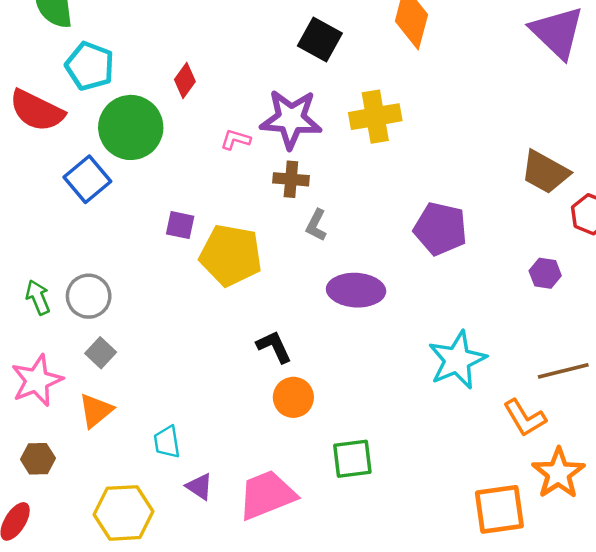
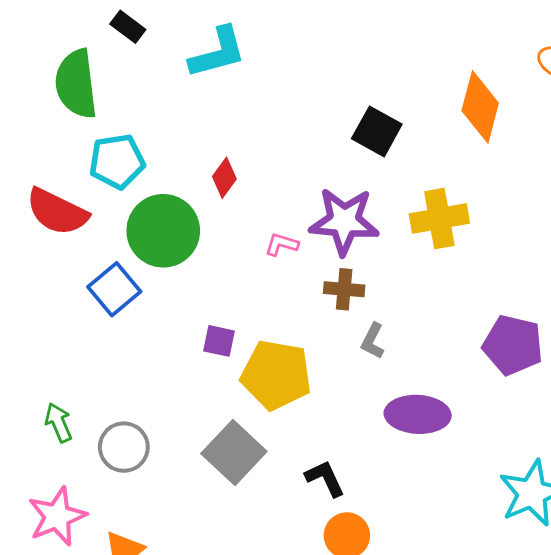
cyan pentagon: (90, 66) -> (117, 161), turned -30
gray circle: (89, 296) -> (124, 447), moved
gray square: (101, 353) -> (234, 452), moved, size x1.8

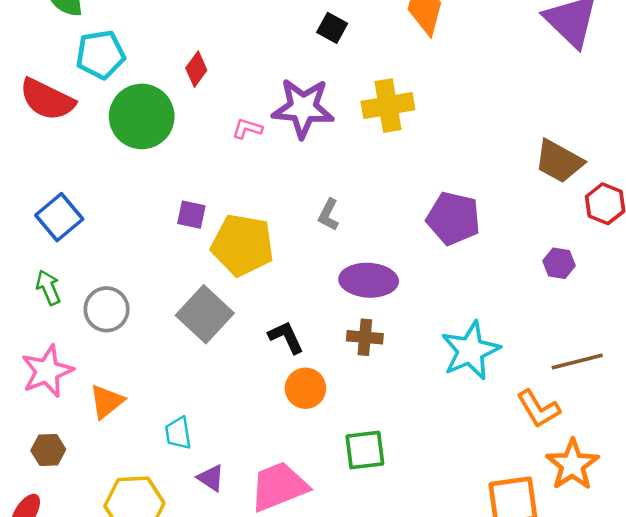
black square: (377, 131) -> (332, 28), size x0.7
blue square: (114, 289) -> (59, 217), moved
brown cross: (344, 289) -> (365, 337), moved

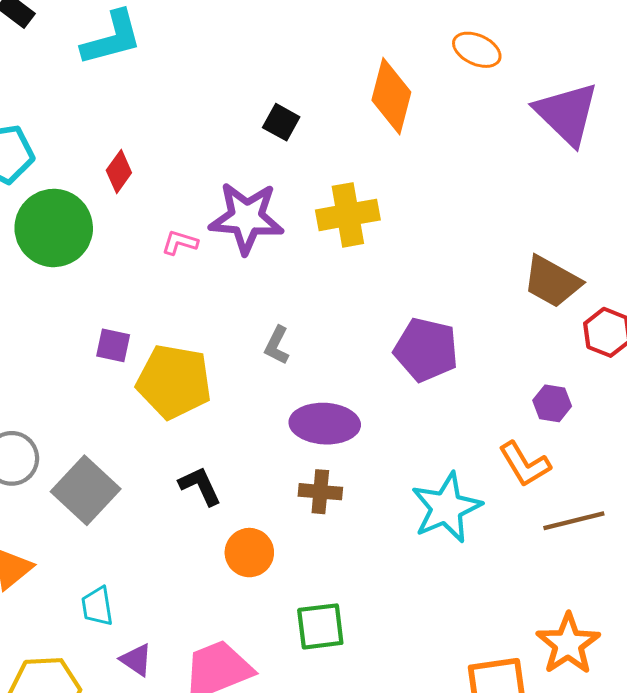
gray square: (205, 314) -> (86, 490), moved
black L-shape: (286, 337) -> (200, 486), moved
orange L-shape: (538, 409) -> (525, 464), moved

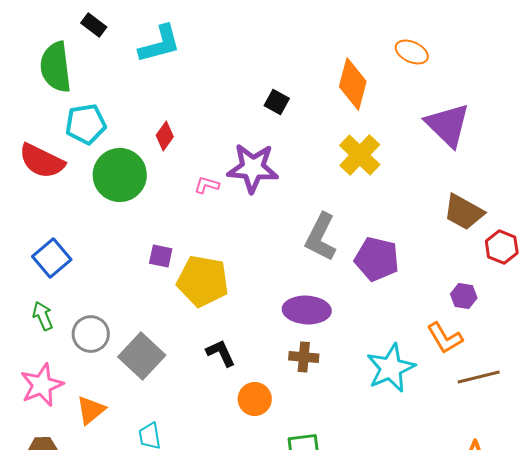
purple triangle: (567, 114) -> (448, 125), moved
yellow cross: (348, 215) -> (360, 155), moved, turned -36
gray L-shape: (277, 345) -> (321, 237), moved, size x1.8

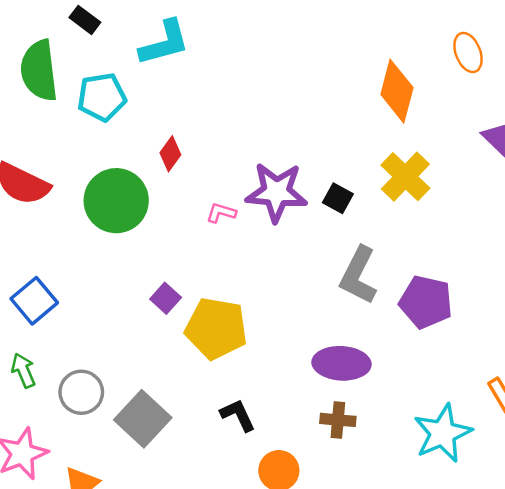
orange ellipse: (412, 52) -> (468, 52), turned 44
black square: (277, 102) -> (338, 198), moved
cyan pentagon: (86, 124) -> (102, 97), moved
purple square: (161, 256) -> (166, 298), turned 30

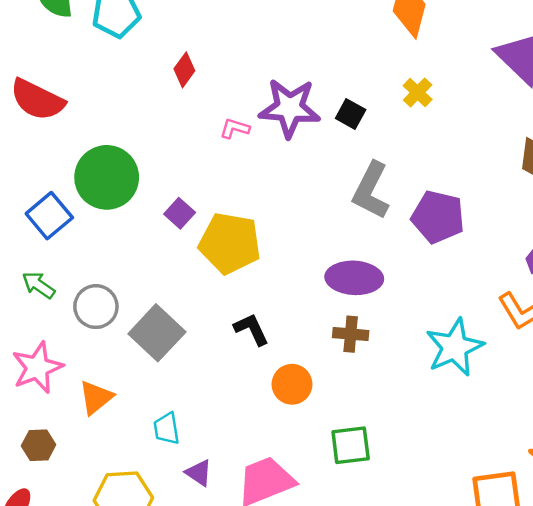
yellow cross: (405, 177) -> (418, 92), size x0.6
green circle: (116, 201) -> (107, 177), moved
green arrow: (23, 371) -> (39, 285), turned -32

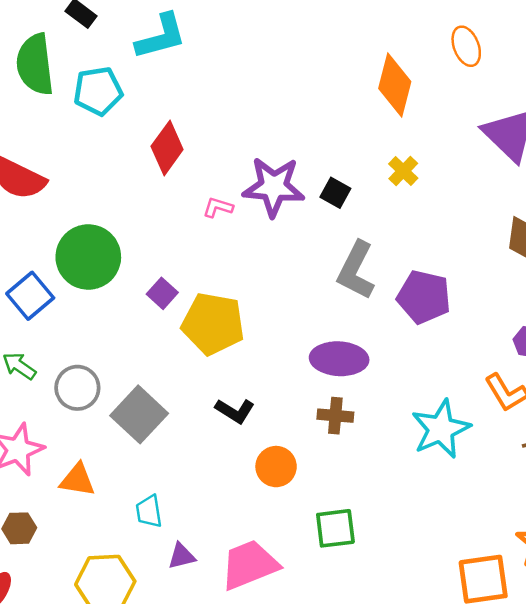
red diamond: (184, 70) -> (167, 148), size x1.5
black L-shape: (251, 329) -> (235, 411), turned 147
orange triangle: (96, 397) -> (77, 480), turned 48
purple triangle: (199, 473) -> (182, 556), turned -48

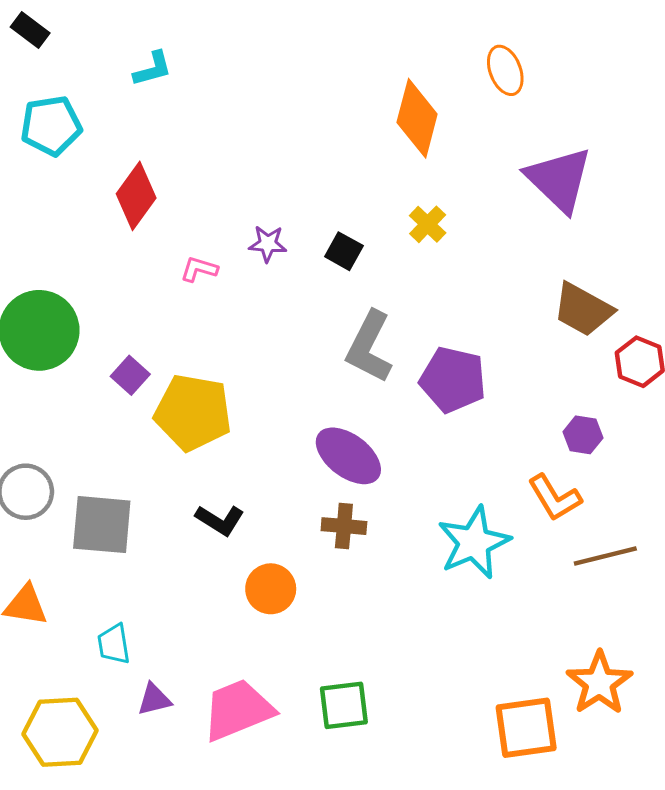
cyan L-shape: (161, 37) -> (153, 69), moved, size x0.6
purple star: (274, 187) -> (268, 244), size x0.5
purple ellipse: (339, 359) -> (348, 456), turned 34
gray square: (139, 414) -> (102, 525), turned -38
green square: (335, 528) -> (344, 705), moved

